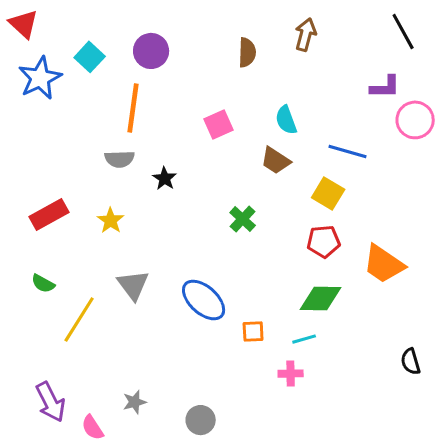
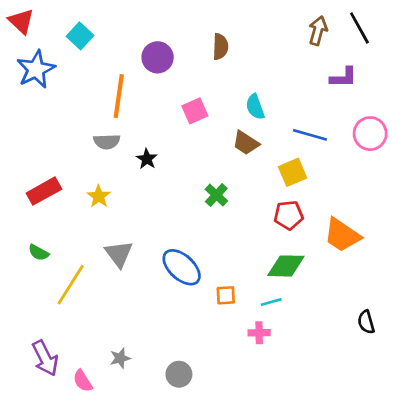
brown arrow: (306, 34) -> (318, 31), moved
purple circle: (151, 51) -> (158, 57), moved
cyan square: (90, 57) -> (80, 36), moved
pink circle: (415, 120) -> (370, 134), moved
yellow square: (328, 194) -> (293, 172), turned 36

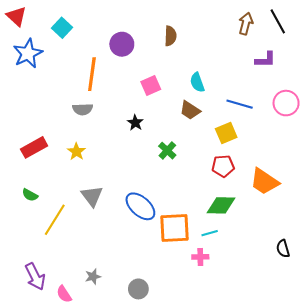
black star: (147, 159) -> (135, 123), moved
orange square: (226, 295) -> (175, 228), size x2.0

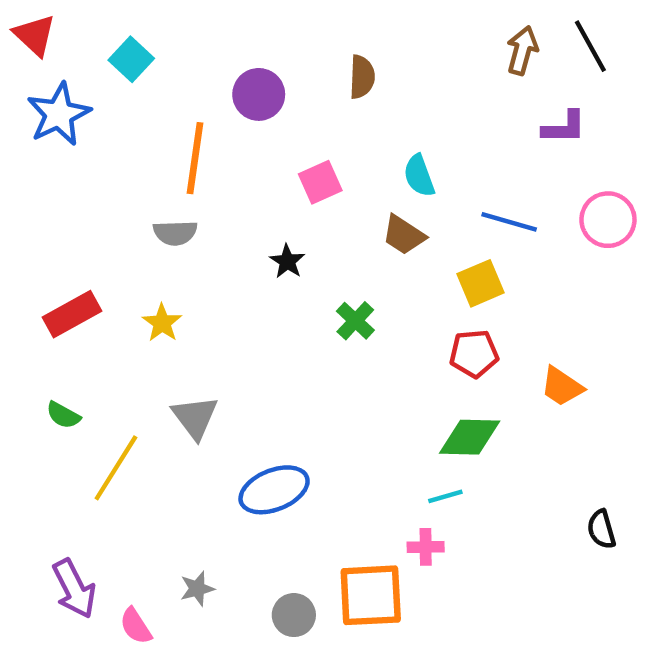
orange trapezoid: (264, 182) -> (562, 387), size x0.7
blue ellipse: (140, 206) -> (274, 490), moved, turned -64
orange square: (175, 228) -> (371, 595), moved

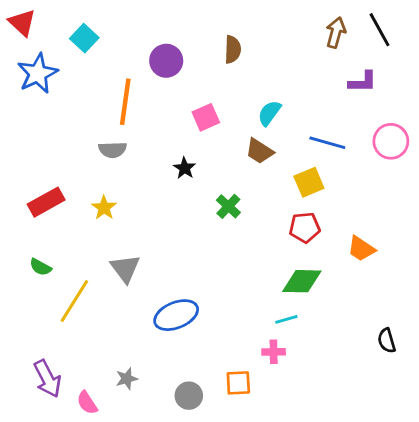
cyan semicircle: (419, 176) -> (269, 113), turned 56
orange square: (371, 595) -> (238, 383), size x0.6

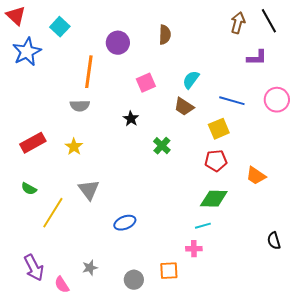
blue ellipse: (176, 315) -> (125, 223), size x0.7

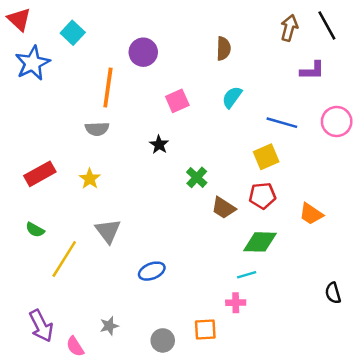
brown semicircle: (165, 35) -> (224, 49), moved
brown trapezoid: (184, 107) -> (224, 208), moved

